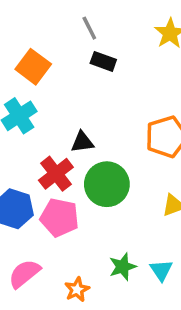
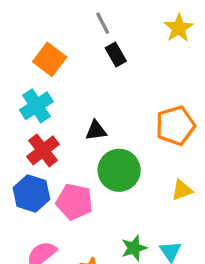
black rectangle: (103, 61) -> (116, 54), turned 40
red cross: (56, 174) -> (43, 150), moved

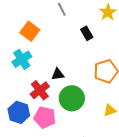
black rectangle: (116, 54) -> (87, 33), moved
red cross: (43, 150) -> (40, 90), moved

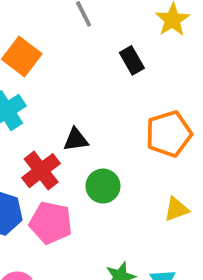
green circle: (72, 98) -> (103, 186), size x0.7

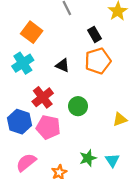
orange pentagon: (169, 134) -> (98, 61), moved
black triangle: (76, 140) -> (63, 65), moved, turned 32

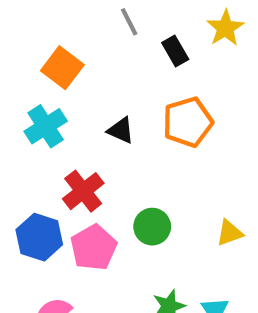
black rectangle: (95, 34) -> (175, 51), moved
green circle: (78, 106) -> (152, 227), moved
pink pentagon: (48, 127) -> (94, 247), turned 30

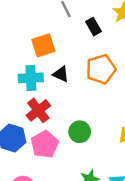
orange square: (62, 68) -> (43, 45), moved, turned 35
cyan cross: (46, 126) -> (31, 78), moved, turned 30

